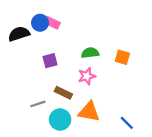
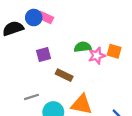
pink star: (87, 76) -> (97, 56), moved
brown rectangle: (63, 93) -> (64, 75), moved

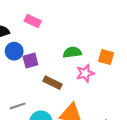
blue circle: (34, 18) -> (14, 51), moved
pink star: (97, 56) -> (85, 73), moved

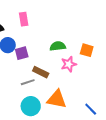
pink rectangle: (33, 21) -> (24, 19), turned 56
gray line: (18, 106) -> (28, 82), moved

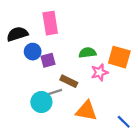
pink rectangle: (24, 19) -> (50, 23), size x1.5
orange square: (87, 50) -> (119, 57), size x1.5
cyan circle: (31, 106) -> (41, 102), moved

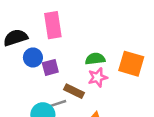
pink star: (100, 72) -> (98, 77), moved

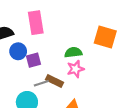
orange square: (131, 64) -> (105, 37), moved
gray line: (58, 104) -> (41, 83), moved

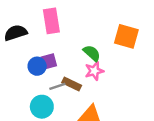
blue circle: (18, 51) -> (37, 66), moved
green semicircle: (73, 52) -> (92, 53), turned 49

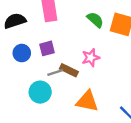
green semicircle: (92, 53) -> (95, 20), moved
blue circle: (37, 66) -> (22, 53), moved

